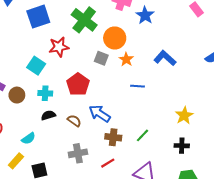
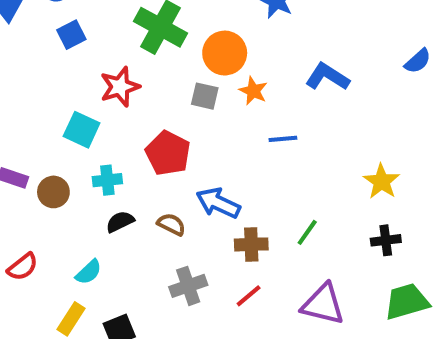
blue square: (38, 17) -> (71, 35), size x0.6

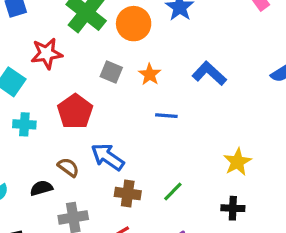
orange circle: (225, 53) -> (134, 24), moved
black semicircle: (120, 222) -> (41, 188), moved

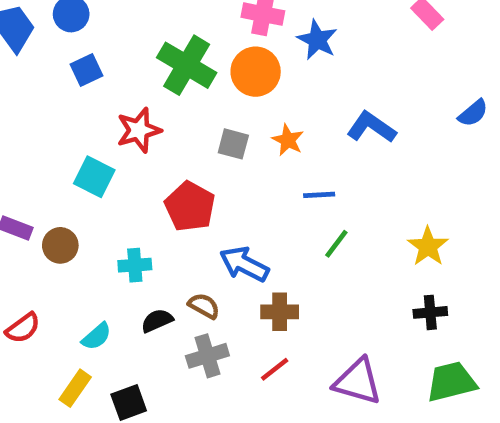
cyan cross: (24, 124) -> (135, 265), moved
brown semicircle: (68, 167) -> (204, 306), moved
green line: (173, 192) -> (336, 244), moved

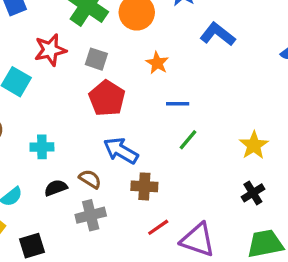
blue L-shape: (371, 127) -> (218, 34), moved
gray square: (233, 144) -> (96, 59), moved
red pentagon: (190, 206) -> (107, 98), moved
black cross: (430, 312) -> (253, 193), turned -30
red line: (275, 369) -> (158, 227), moved

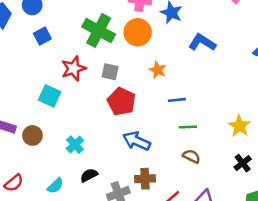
green line: (188, 140) -> (188, 127), turned 54
cyan cross: (42, 147) -> (75, 145), turned -36
brown semicircle: (90, 179) -> (191, 156), moved
brown cross: (144, 186) -> (145, 179), moved

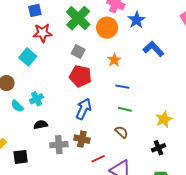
red star: (73, 68) -> (43, 33), moved
red pentagon: (121, 101) -> (80, 76), turned -30
blue arrow: (137, 141) -> (83, 109), turned 75
cyan semicircle: (55, 186) -> (17, 106), moved, turned 72

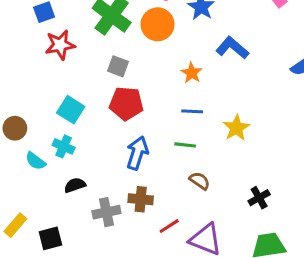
cyan square: (28, 57) -> (71, 110), moved
orange star: (114, 60) -> (192, 73), moved
cyan cross: (36, 99) -> (64, 146), turned -32
green line: (125, 109) -> (185, 145), moved
yellow star: (164, 119) -> (236, 128), moved

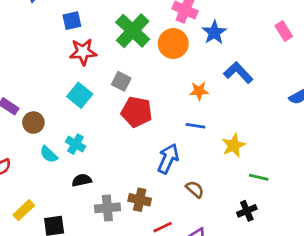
gray square: (118, 66) -> (121, 81), moved
orange star: (192, 73) -> (199, 91), turned 30
cyan square: (71, 110) -> (80, 95), moved
green line: (185, 145) -> (259, 177), moved
blue arrow: (137, 153) -> (168, 159), moved

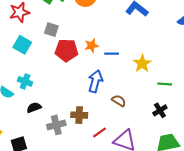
orange star: (199, 91) -> (92, 46), moved

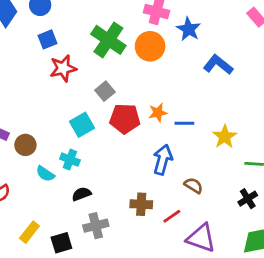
gray square: (51, 30) -> (105, 91), turned 32
cyan square: (22, 45) -> (82, 125), moved, turned 30
gray cross: (56, 125) -> (96, 226), moved
red line: (99, 133) -> (172, 216), moved

